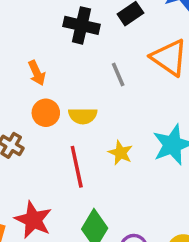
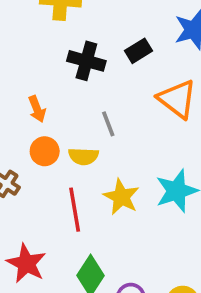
gray line: (118, 75) -> (108, 124), moved
yellow star: (120, 153) -> (121, 197), size x1.4

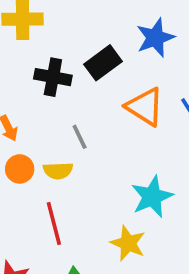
black rectangle: (138, 51) -> (103, 63), size x1.4
yellow star: (121, 197) -> (128, 243), moved

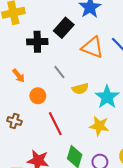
orange circle: (20, 169) -> (38, 96), moved
yellow semicircle: (58, 171) -> (80, 89), moved

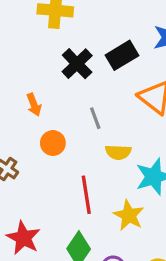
black cross: (37, 42) -> (77, 64), turned 30
red line: (55, 124) -> (86, 195), moved

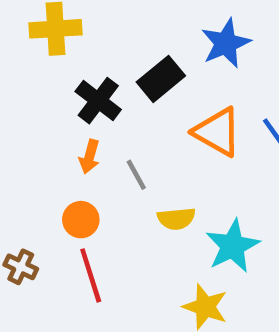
orange arrow: (34, 105) -> (89, 157), moved, turned 45
red line: (86, 195) -> (91, 275), moved

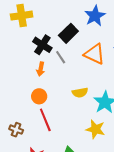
gray line: (136, 175) -> (61, 57), moved
brown cross: (21, 267) -> (16, 130), moved

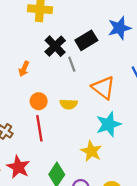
orange triangle: (94, 54) -> (103, 88), moved
orange arrow: (41, 69) -> (24, 69), moved
yellow semicircle: (80, 93) -> (69, 104), moved

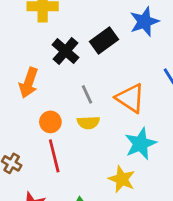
gray line: (72, 64) -> (87, 94), moved
orange arrow: (24, 69) -> (29, 83), size x1.5

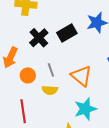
orange circle: (50, 122) -> (28, 75), moved

